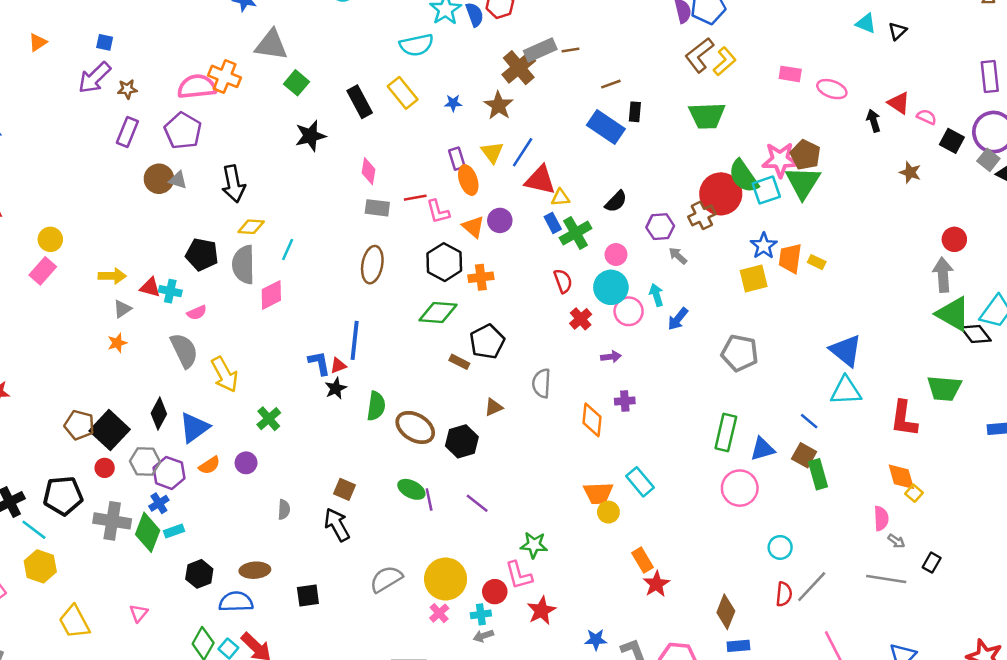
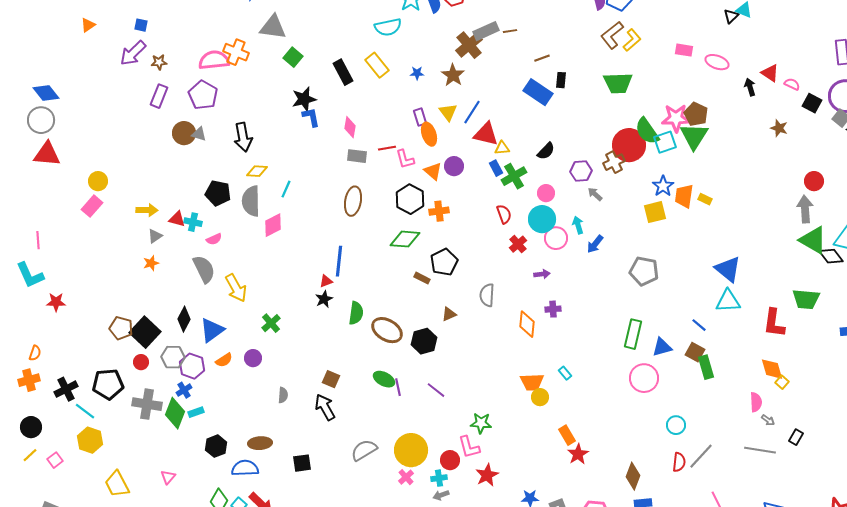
black triangle: (898, 31) -> (731, 16), moved
blue L-shape: (319, 363) -> (311, 117), moved
cyan rectangle: (640, 482) -> (565, 373), size x0.6

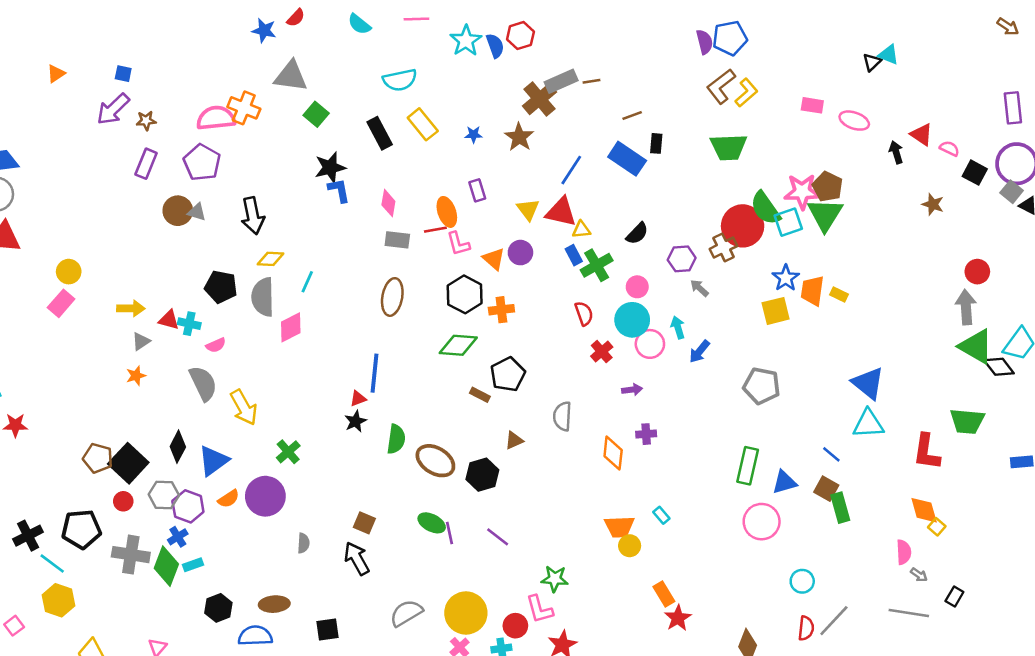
cyan semicircle: (388, 27) -> (400, 80), moved
yellow triangle: (448, 112) -> (528, 209), moved
blue line: (472, 112) -> (571, 170), moved
orange ellipse: (429, 134) -> (447, 212), moved
purple circle: (253, 358) -> (265, 496), size x1.8

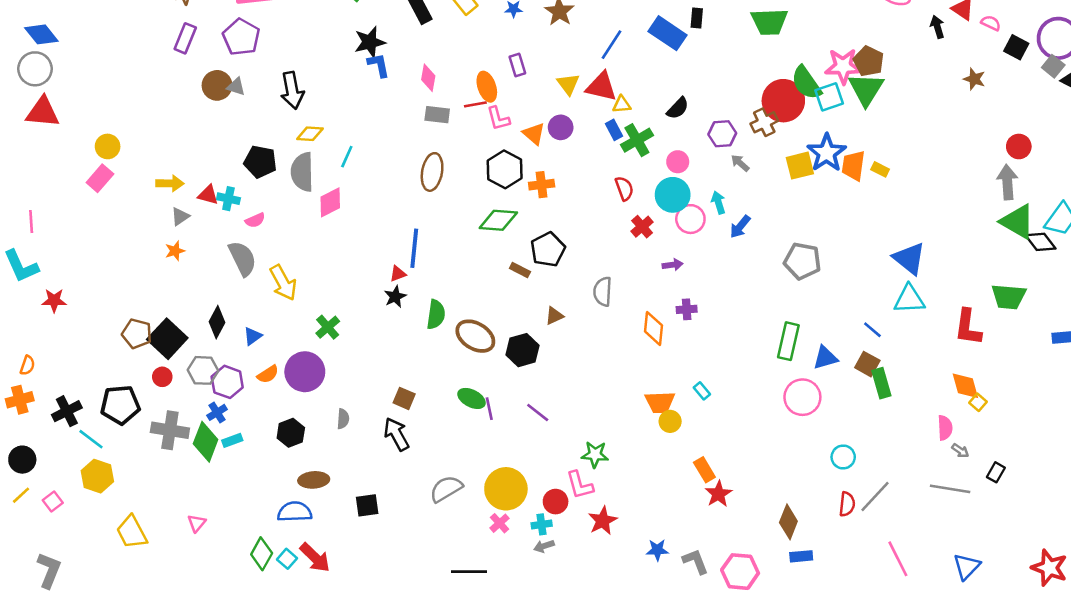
blue star: (786, 278) -> (827, 153), size x1.4
yellow square: (776, 311) -> (800, 166), moved
blue triangle: (213, 461) -> (253, 336), size x0.6
black hexagon: (218, 608) -> (291, 433), moved

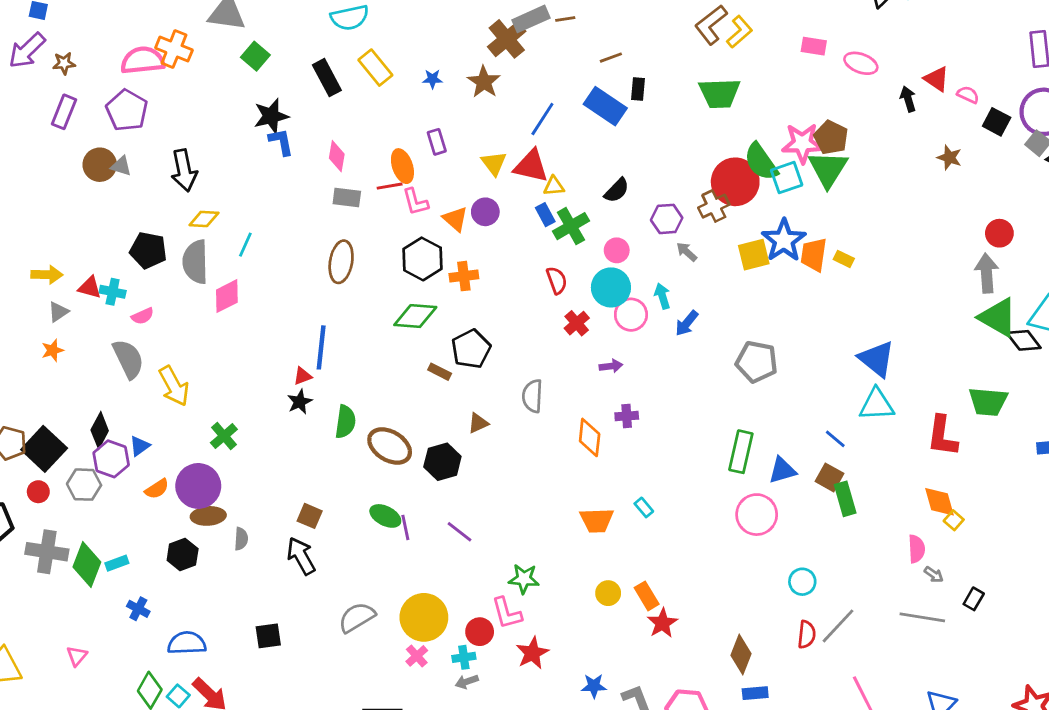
purple hexagon: (227, 382) -> (111, 459), moved
blue cross: (217, 412) -> (138, 609), moved, turned -30
yellow circle: (670, 421) -> (608, 593), moved
brown ellipse: (314, 480) -> (208, 516), moved

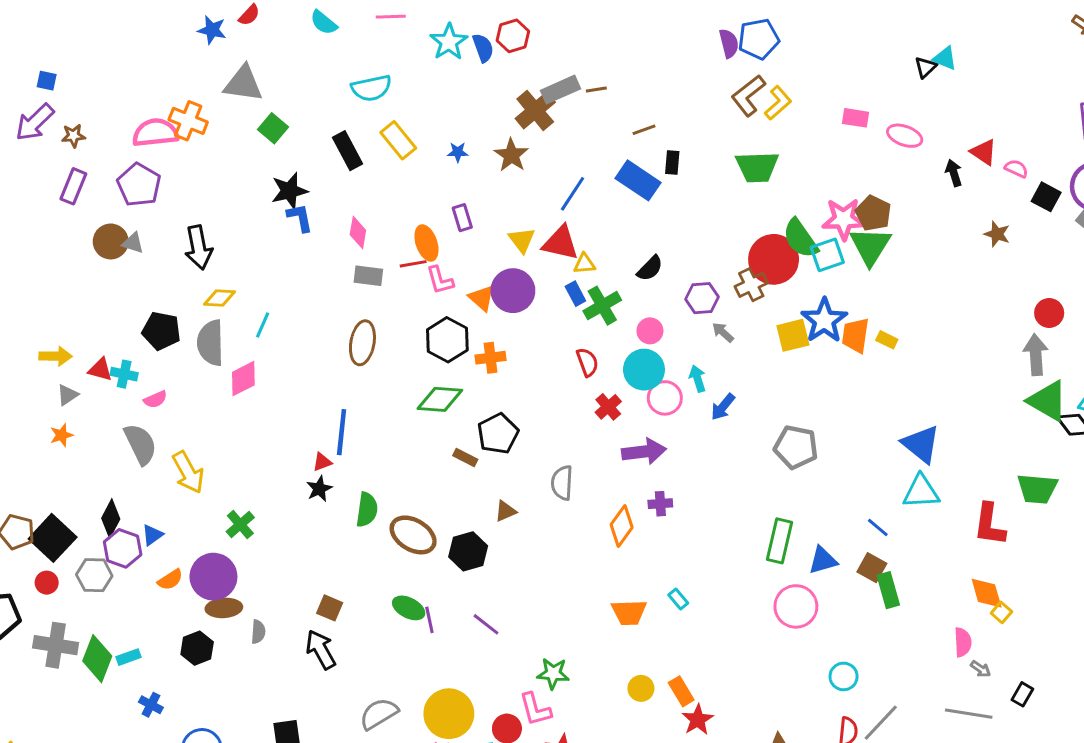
purple circle: (485, 212) -> (513, 291), size x1.5
purple arrow: (611, 366) -> (644, 452), size x1.8
orange diamond: (590, 437) -> (622, 526), turned 30

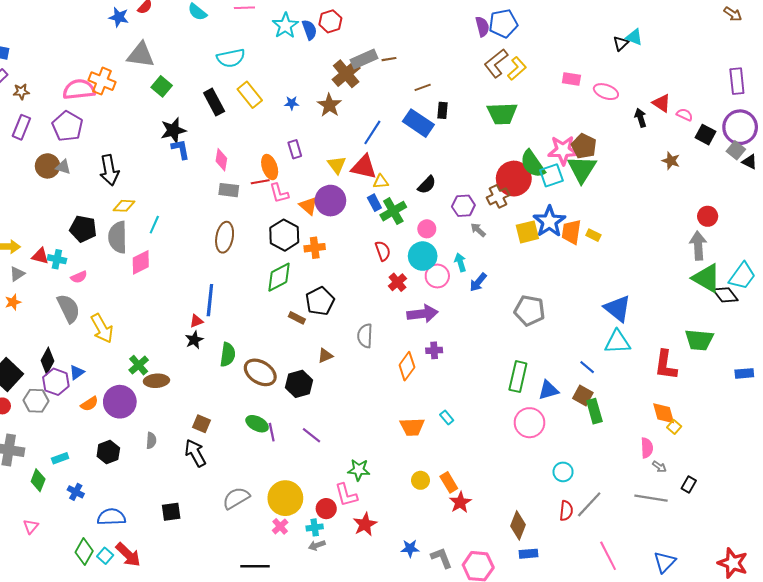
green diamond: (440, 399) -> (279, 277), turned -32
brown ellipse: (224, 608) -> (156, 381), moved
green diamond: (97, 659) -> (38, 480), moved, size x0.7

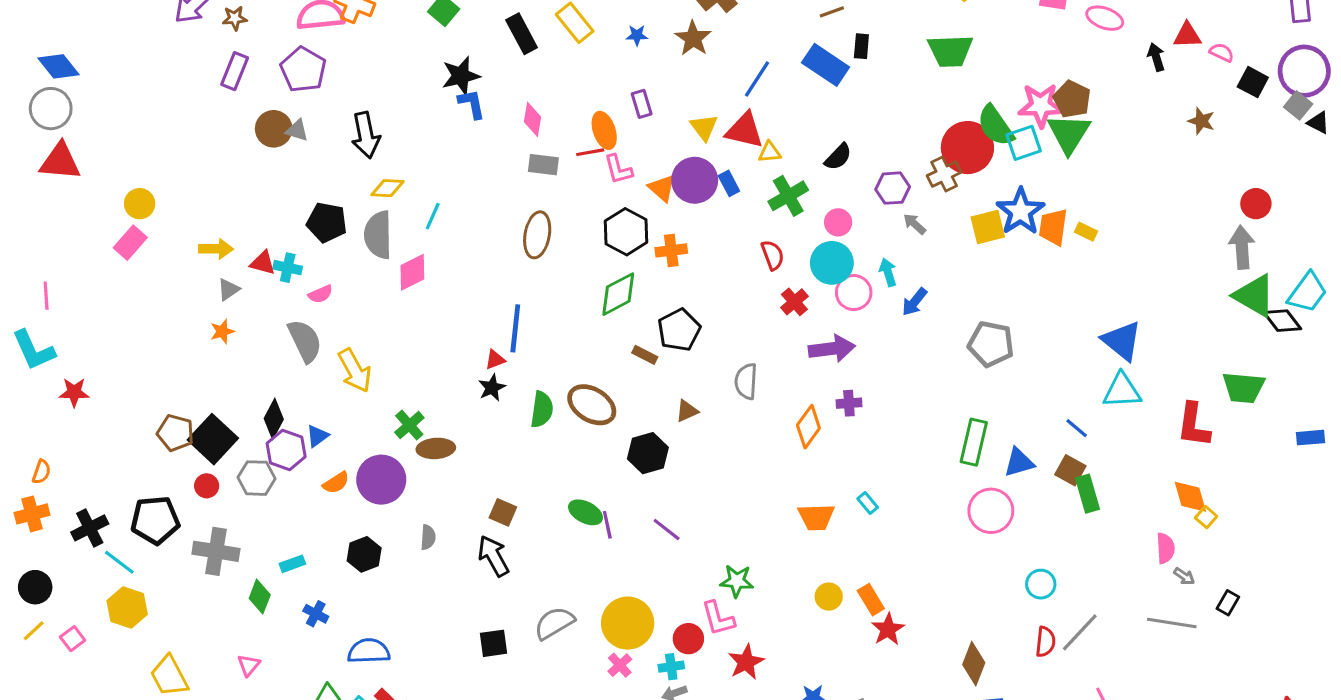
red triangle: (662, 103) -> (1187, 35), turned -36
blue rectangle: (374, 203) -> (729, 183), moved
brown ellipse: (260, 372) -> (592, 405), moved
black square: (171, 512) -> (494, 643), moved

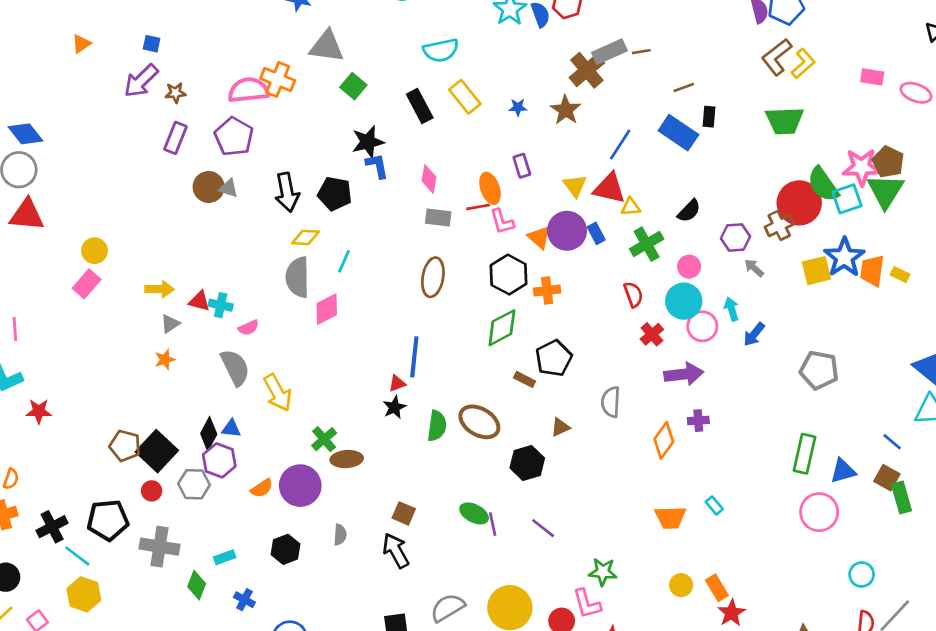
black pentagon: (327, 222) -> (335, 194), moved
blue triangle: (317, 436) -> (231, 429), moved, turned 42

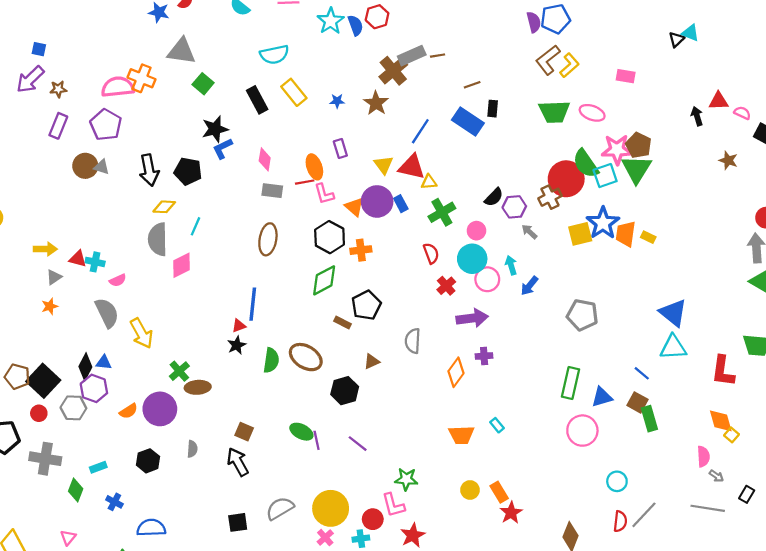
pink ellipse: (916, 93) -> (592, 113), moved
blue L-shape: (377, 166) -> (223, 149), turned -105
black semicircle: (689, 211) -> (494, 197), moved

